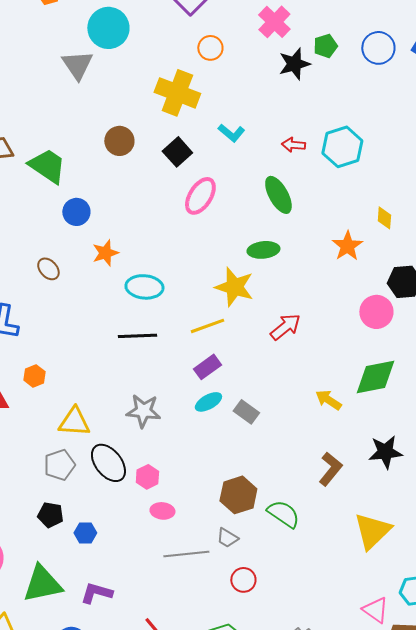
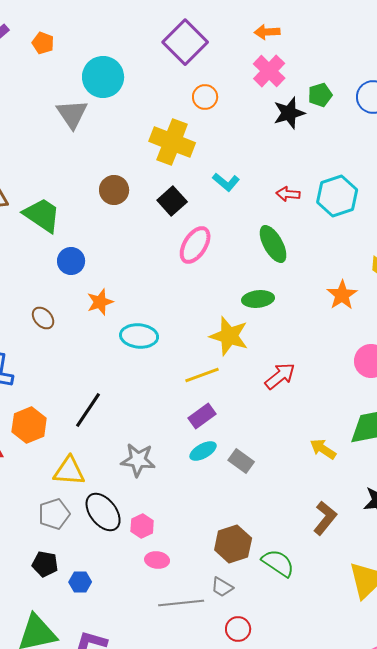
black line: (137, 336) -> (88, 410), moved, turned -54
orange hexagon: (34, 376) -> (29, 425), size x1.6

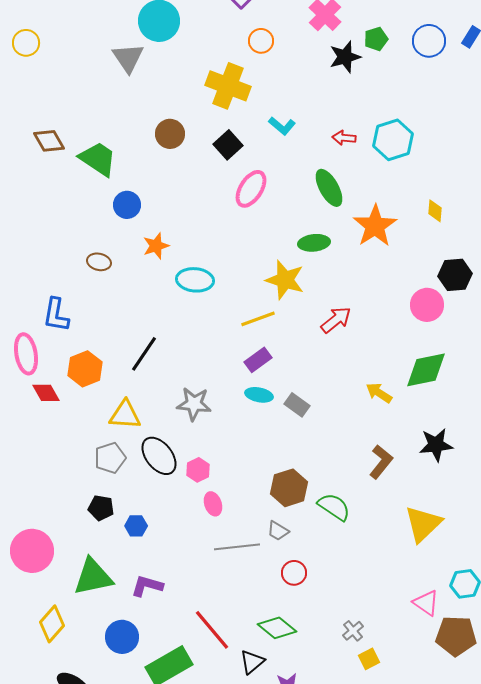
orange star: (342, 295) -> (375, 226), moved, size x1.4
brown ellipse: (43, 318) -> (99, 262), turned -35
cyan ellipse: (203, 451) -> (259, 395), turned 40
pink ellipse: (157, 560) -> (213, 504), turned 65

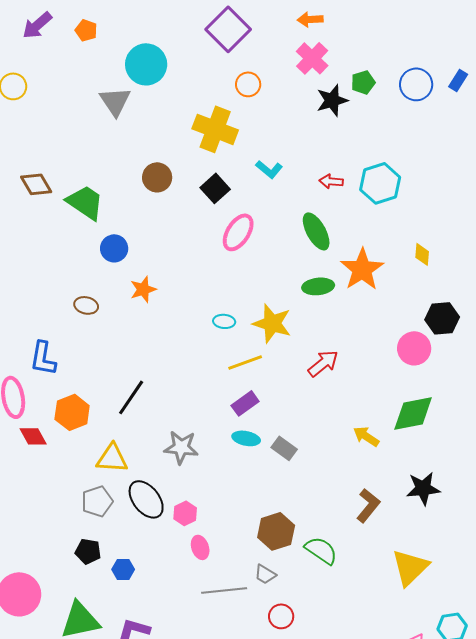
green ellipse: (314, 243) -> (318, 286), moved
cyan ellipse: (195, 280) -> (224, 321), moved, size x0.6

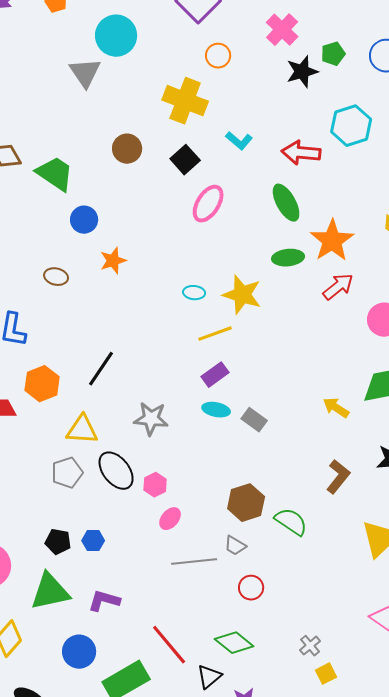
red arrow: (331, 181) -> (301, 153), size x1.6
cyan hexagon: (380, 183) -> (351, 126), moved
red arrow: (323, 363) -> (338, 287), moved
pink ellipse: (200, 547) -> (170, 519), turned 60
black pentagon: (88, 551) -> (58, 542), moved

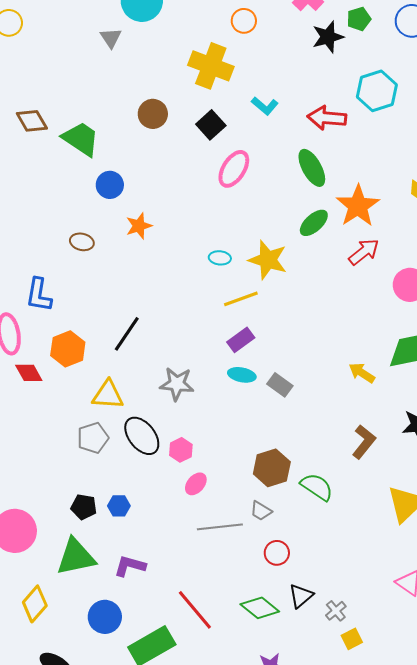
gray triangle: (85, 73) -> (111, 38), size x0.7
green ellipse: (288, 258) -> (314, 223), turned -36
black triangle: (209, 677) -> (301, 596), moved

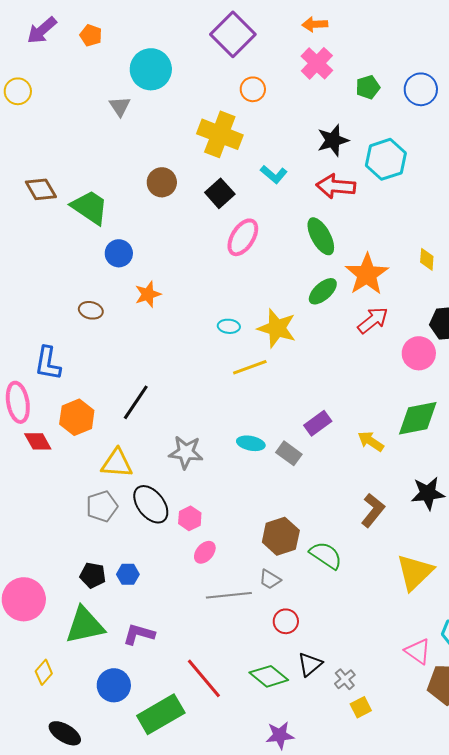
black star: (328, 37) -> (333, 140), moved
purple rectangle: (241, 340) -> (318, 423), moved
yellow diamond: (35, 604) -> (44, 672), size x0.7

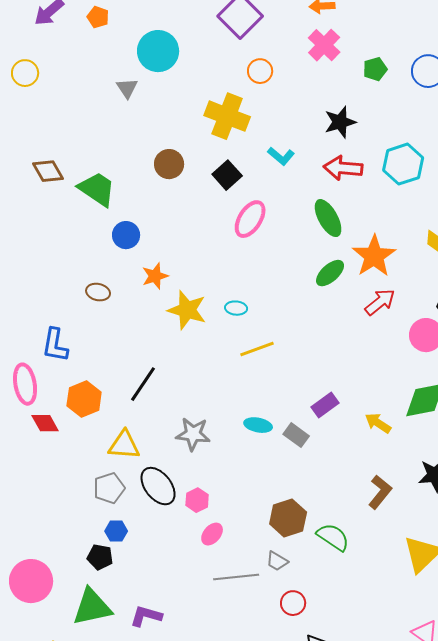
cyan hexagon: (386, 159) -> (403, 164), moved
yellow star: (277, 328) -> (187, 310), moved
blue hexagon: (128, 574) -> (116, 531), moved

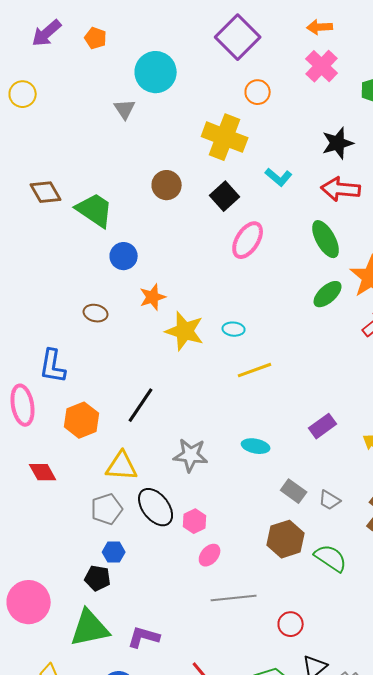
red diamond: (45, 423) -> (43, 472), moved
gray rectangle: (296, 435) -> (294, 491), moved
gray trapezoid: (277, 561) -> (330, 500), moved

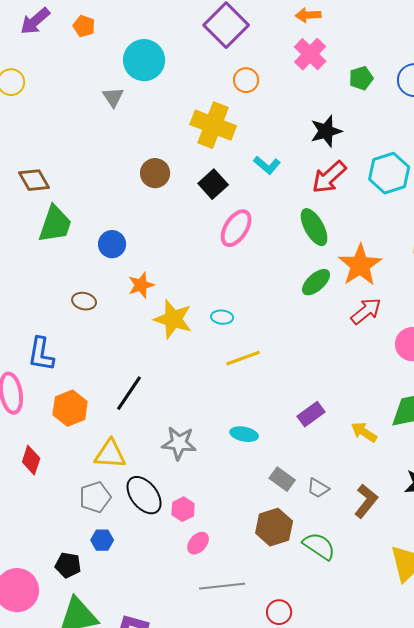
red arrow: (341, 189) -> (329, 177), turned -48
green trapezoid: (95, 210) -> (55, 224), moved, turned 75
red diamond: (43, 472) -> (31, 460), turned 48
black pentagon: (98, 578) -> (68, 565), moved

